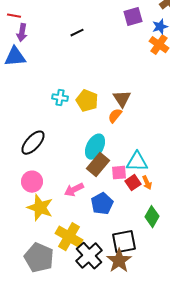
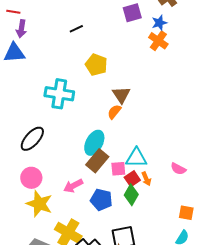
cyan cross: (60, 98) -> (59, 94), size x1.8
yellow pentagon: (87, 101) -> (96, 65), moved
blue pentagon: (102, 204) -> (101, 200), turned -30
green diamond: (152, 217) -> (131, 195), moved

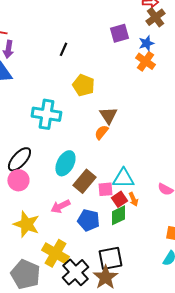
black line: (76, 29) -> (63, 49), turned -40
cyan ellipse: (94, 143) -> (65, 163), moved
pink circle: (31, 178) -> (18, 180), moved
green diamond: (131, 195) -> (118, 215), turned 35

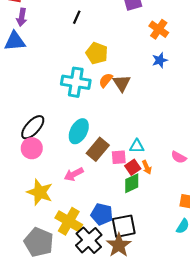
blue star: (146, 43) -> (160, 60), moved
cyan cross: (46, 114) -> (76, 82), moved
orange semicircle: (101, 132) -> (106, 80), moved
cyan triangle: (123, 178) -> (137, 146), size x0.7
blue pentagon: (88, 220) -> (102, 214), moved

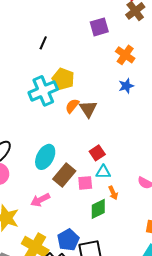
cyan cross: (76, 82) -> (43, 91), moved, turned -32
red square: (133, 167) -> (97, 153), moved
blue pentagon: (102, 214) -> (68, 240), turned 30

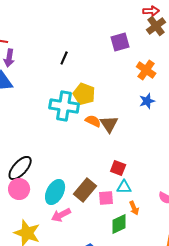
cyan cross: (43, 91) -> (64, 106), turned 32
orange semicircle: (72, 106) -> (93, 121), turned 77
red square: (97, 153) -> (118, 168), turned -35
cyan ellipse: (45, 157) -> (55, 192), moved

